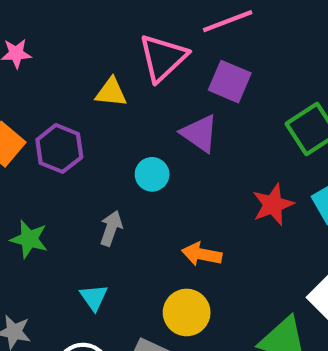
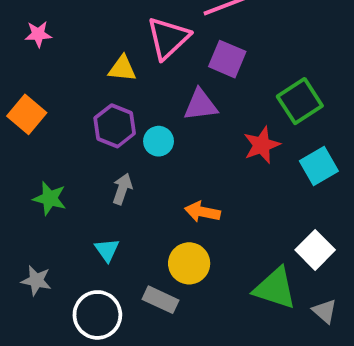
purple triangle: (200, 133) -> (201, 105), turned -42
purple hexagon: (59, 148) -> (115, 126), moved
red star: (273, 205) -> (262, 145), moved

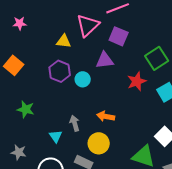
gray arrow: (122, 189) -> (75, 123), moved, turned -35

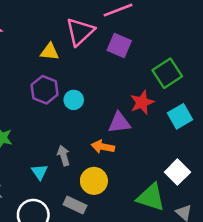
purple triangle: (105, 60) -> (119, 123), moved

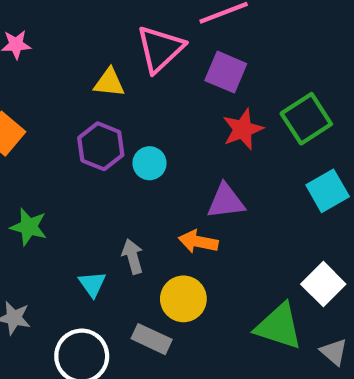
red star: (142, 102) -> (243, 129), moved

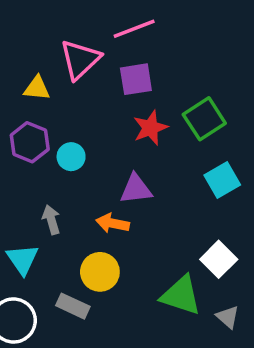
purple square: (226, 72) -> (136, 79), turned -32
gray arrow: (133, 256) -> (51, 220), moved
cyan triangle: (92, 284) -> (22, 259), size x1.4

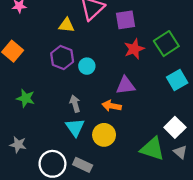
cyan triangle: (22, 259) -> (75, 127), moved
gray rectangle: (73, 306) -> (83, 165), moved
gray triangle: (228, 317) -> (180, 152), moved

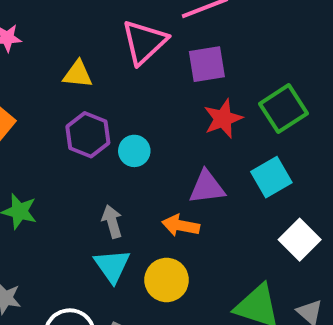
yellow triangle: (66, 25) -> (78, 74), moved
cyan square: (177, 80) -> (271, 177), moved
white square: (175, 127) -> (300, 240), moved

